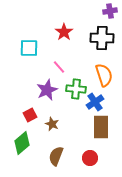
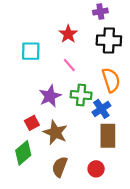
purple cross: (110, 11) -> (100, 12), moved
pink line: (59, 67) -> (69, 65), moved
brown star: (52, 124) -> (55, 133), size x1.6

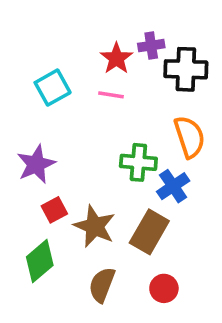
purple cross: (100, 12) -> (151, 46), moved
cyan square: (31, 51) -> (53, 88), turned -30
pink line: (69, 65) -> (111, 95), moved, turned -40
purple star: (50, 96) -> (36, 164), moved
brown rectangle: (108, 136) -> (149, 232), moved, turned 30

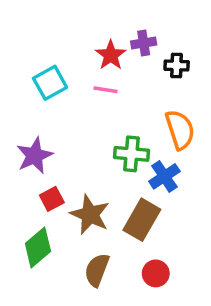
black cross: (186, 69) -> (177, 66), size x0.6

